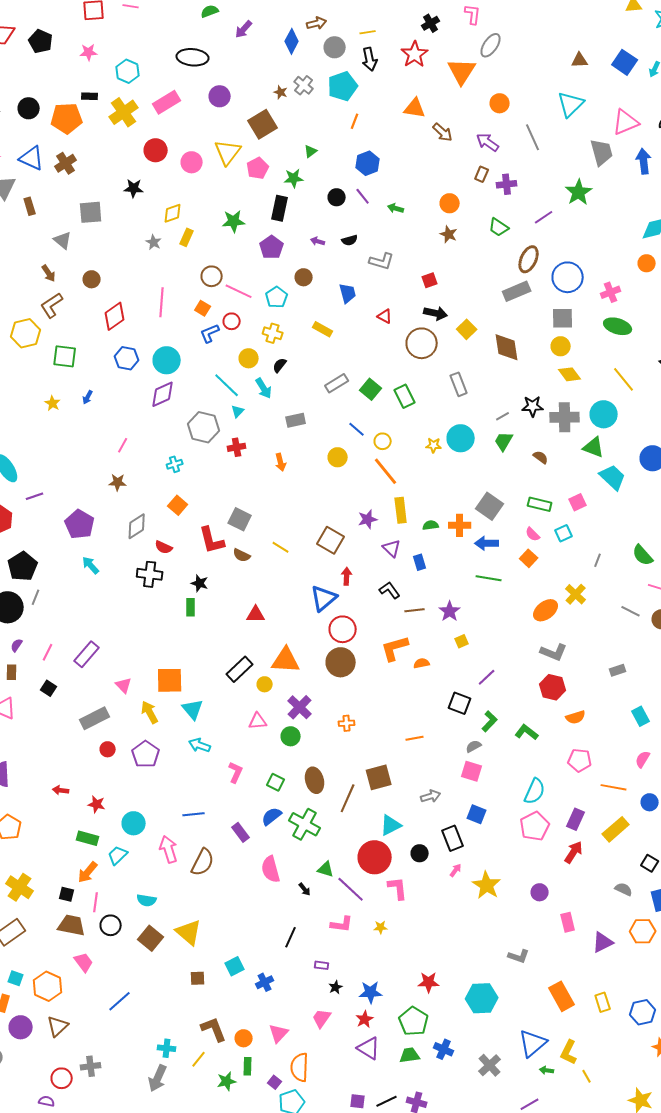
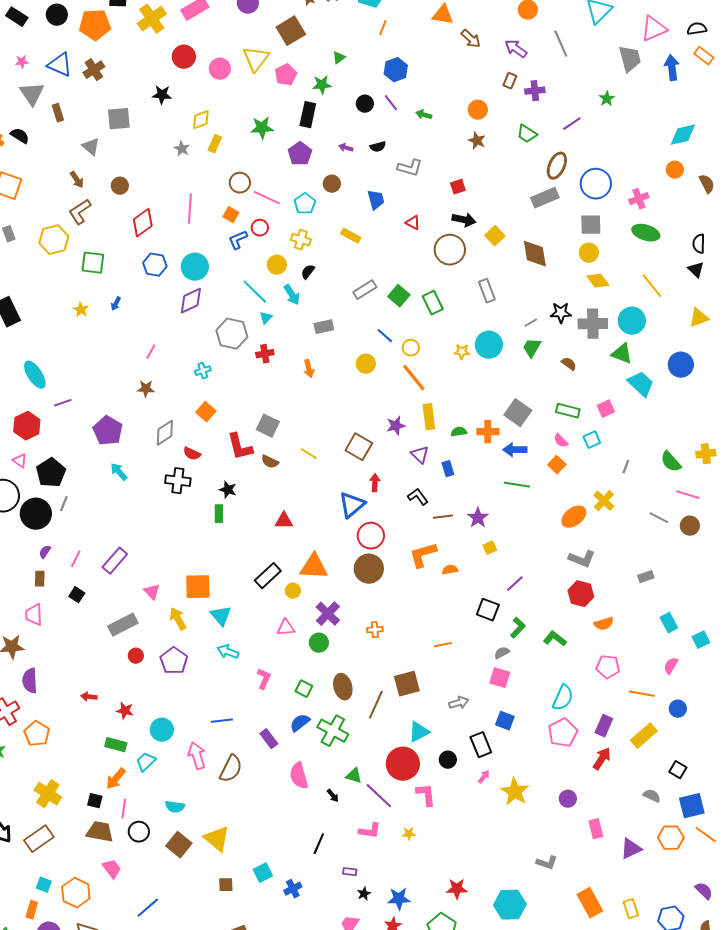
green star: (579, 192) -> (607, 99), size x0.6

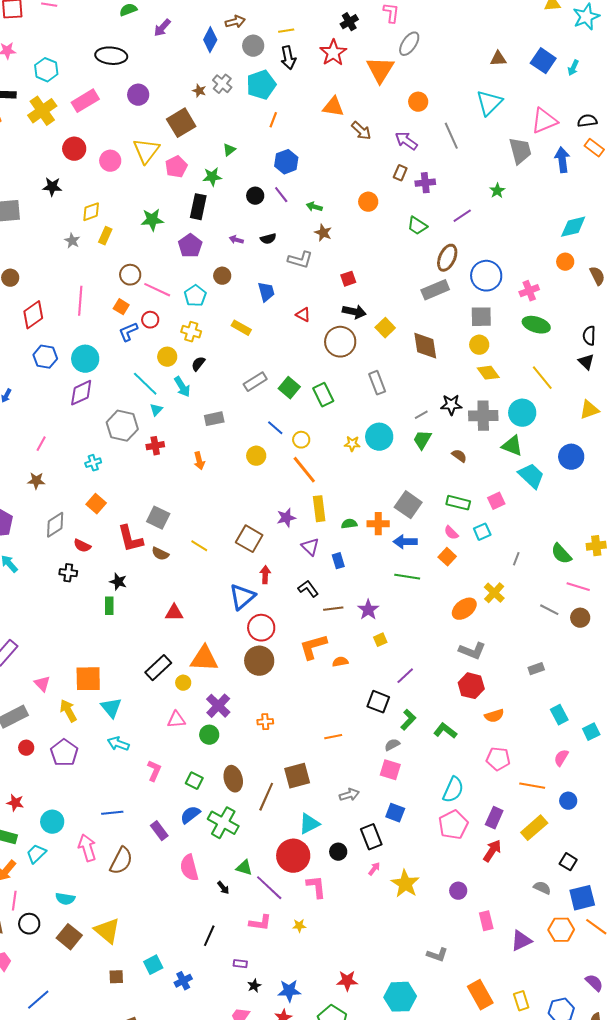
brown star: (477, 141) -> (323, 233), moved
black cross: (178, 481) -> (68, 573), size x0.7

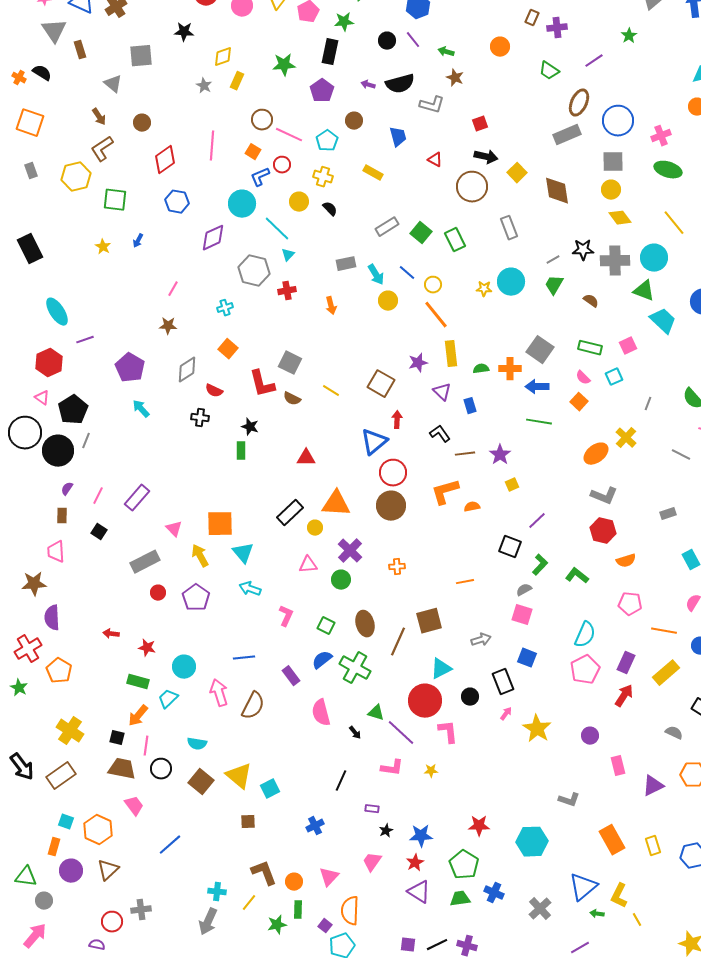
black semicircle: (268, 239) -> (400, 84), size x1.8
cyan circle: (85, 359) -> (242, 204), moved
black semicircle: (198, 364) -> (330, 209), turned 98
cyan arrow: (182, 387) -> (376, 275), moved
cyan square: (153, 965) -> (270, 789), moved

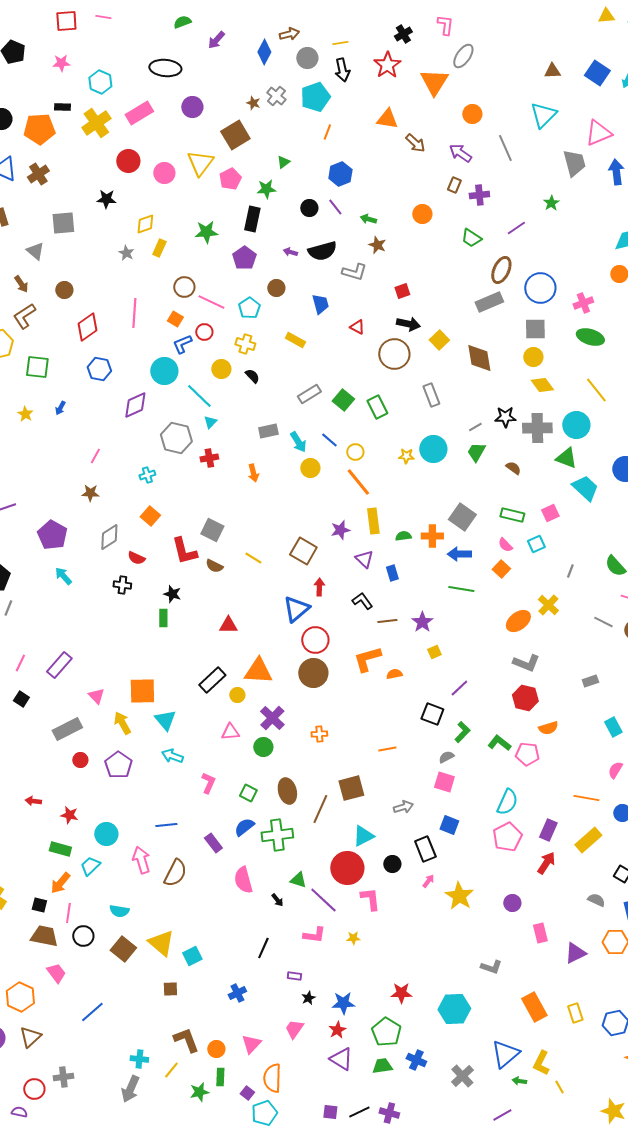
pink pentagon: (630, 604) -> (527, 754), moved
green cross: (355, 668) -> (277, 835), turned -36

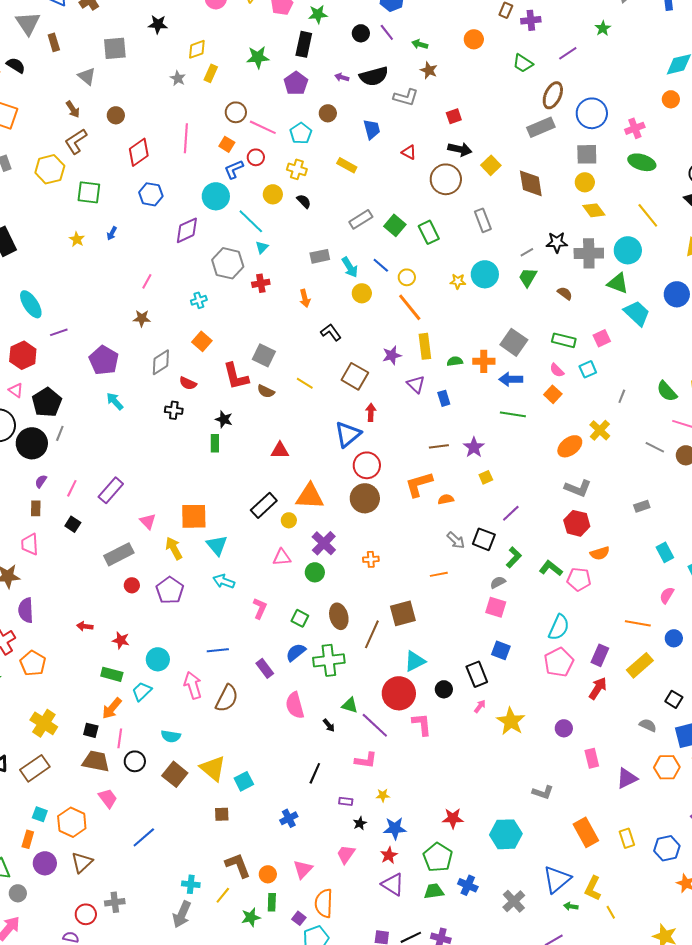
black L-shape: (362, 601) -> (331, 332), moved
gray arrow: (403, 807) -> (456, 540), moved, turned 60
yellow star: (353, 938) -> (383, 795), moved

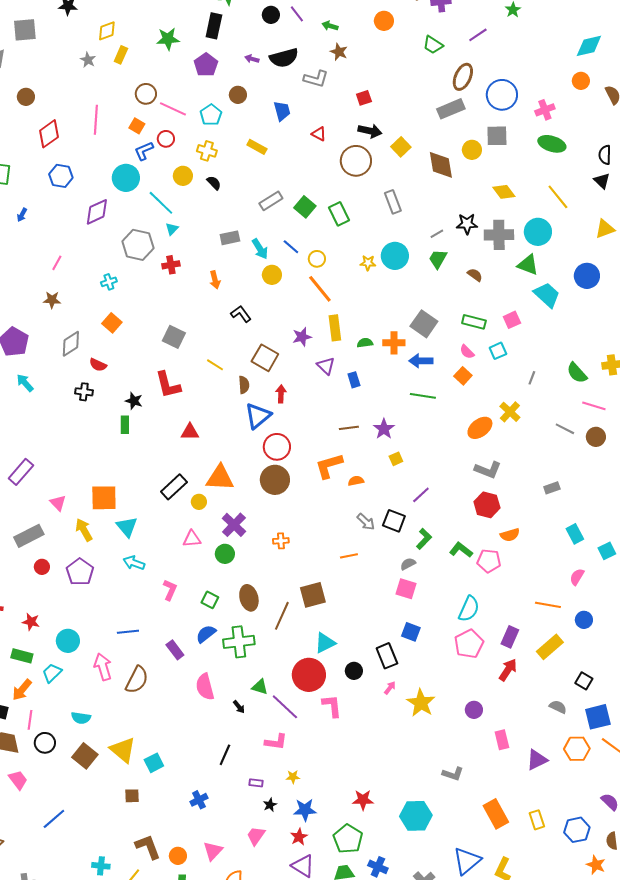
yellow circle: (585, 182) -> (472, 150), moved
red L-shape: (236, 376) -> (168, 385), moved
brown semicircle: (266, 391) -> (244, 385), moved, turned -120

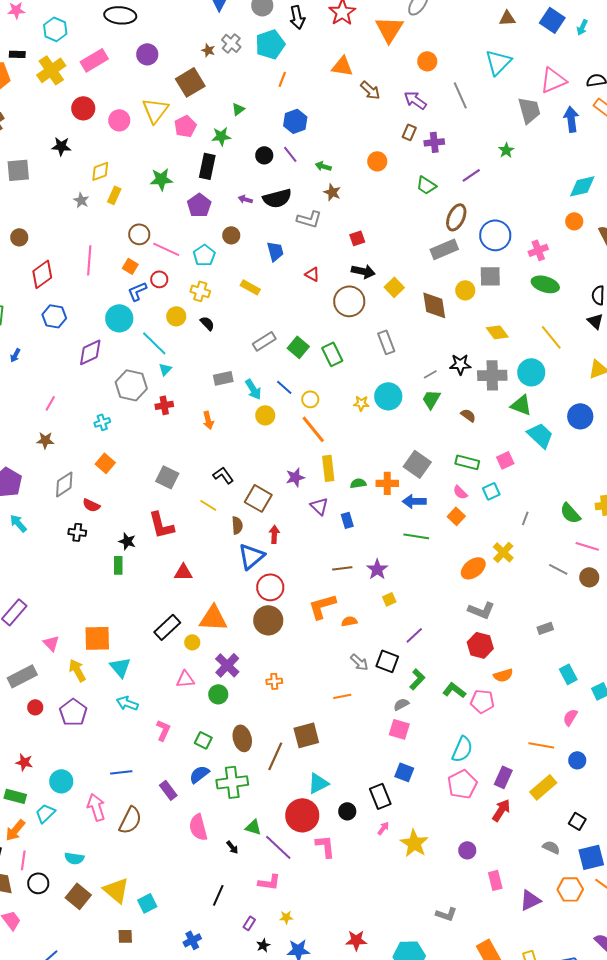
black L-shape: (241, 314) -> (223, 475), moved
purple rectangle: (256, 783) -> (249, 923), turned -64

